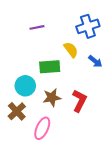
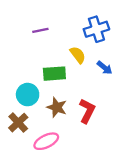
brown star: (52, 98) -> (57, 107), turned 30
pink ellipse: (42, 128) -> (46, 141), turned 40

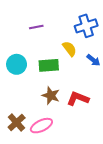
cyan circle: (28, 95) -> (17, 64), moved
red L-shape: (87, 111) -> (78, 99), turned -95
brown cross: (18, 123) -> (17, 122), moved

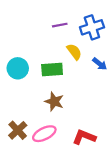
purple line: (36, 27) -> (60, 25), moved
red L-shape: (78, 99) -> (84, 137), moved

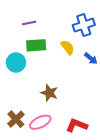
purple line: (60, 25) -> (29, 23), moved
green rectangle: (52, 69) -> (36, 45), moved

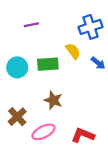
green rectangle: (36, 45) -> (48, 64), moved
brown cross: (16, 119) -> (17, 117), moved

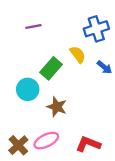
green rectangle: (48, 64) -> (51, 68), turned -45
cyan circle: (17, 67) -> (28, 89), moved
brown cross: (17, 117) -> (18, 145), moved

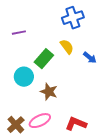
purple line: (33, 27) -> (19, 33), moved
blue cross: (96, 29) -> (73, 18), moved

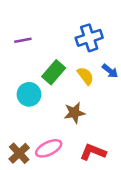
blue cross: (73, 18) -> (89, 38), moved
yellow semicircle: (67, 47) -> (85, 76), moved
brown star: (49, 92) -> (74, 113), moved, turned -30

